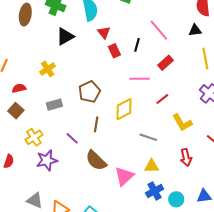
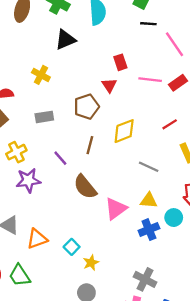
red triangle: (104, 32) -> (109, 85), moved
black line: (137, 45) -> (148, 24), moved, turned 72
yellow cross: (48, 69) -> (41, 75), turned -35
pink line: (140, 79) -> (150, 80), moved
cyan circle: (176, 199) -> (174, 218), moved

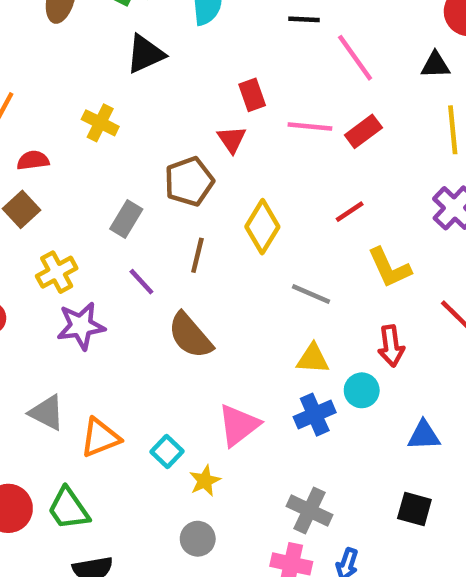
gray rectangle: (44, 117) -> (126, 219), moved, turned -48
yellow diamond: (124, 131) -> (262, 227), turned -36
pink triangle: (116, 209) -> (239, 425), moved

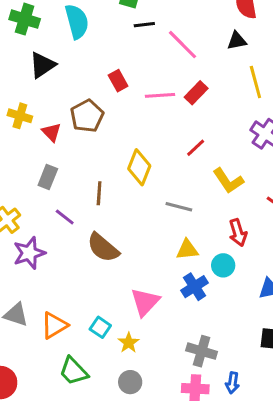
red triangle: (232, 139) -> (51, 132), moved
brown pentagon: (189, 182) -> (87, 116), moved
green trapezoid: (68, 509) -> (74, 371), moved

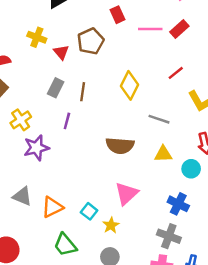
brown line: (99, 193) -> (83, 92), moved
purple line: (65, 217) -> (67, 121), turned 63
brown semicircle: (103, 248) -> (120, 146), moved, turned -40
blue cross: (195, 287) -> (178, 204), moved, turned -35

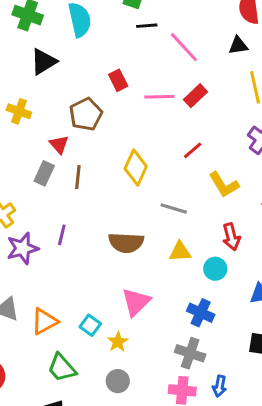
red triangle: (61, 52) -> (59, 144), moved
purple line: (67, 121) -> (62, 235), moved

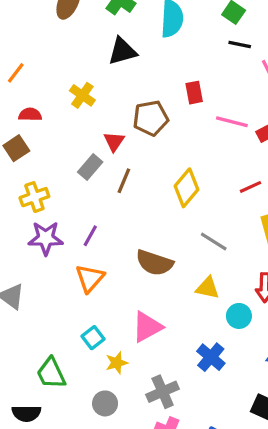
orange triangle: (44, 321) -> (90, 278), moved, turned -36
gray cross: (190, 353) -> (163, 392), moved, turned 32

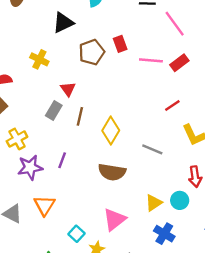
brown pentagon: (151, 118) -> (92, 52), moved
yellow diamond: (187, 188) -> (111, 130), moved
orange triangle: (90, 278) -> (44, 205), moved
yellow triangle: (208, 288) -> (154, 203), moved, turned -36

